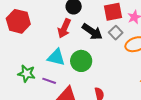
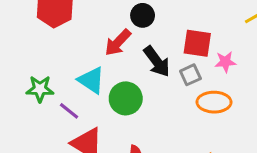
green star: (27, 74) -> (40, 89), turned -30

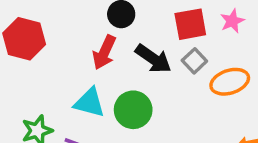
pink star: (225, 62) -> (232, 21), moved

